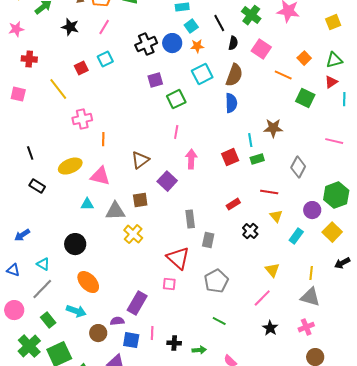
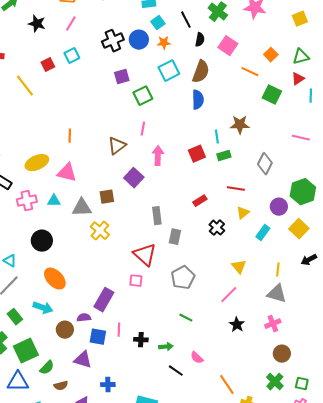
pink cross: (82, 119) -> (27, 201), moved
brown triangle: (140, 160) -> (117, 146), moved
yellow triangle: (276, 216) -> (243, 213), turned 32

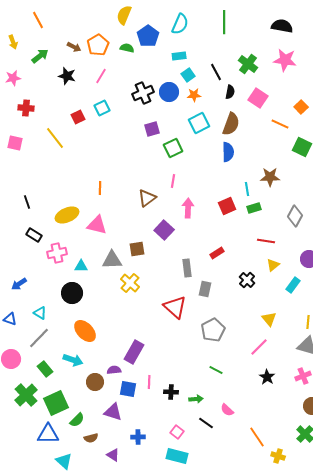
cyan triangle: (54, 201) -> (81, 266), moved
red rectangle: (200, 201) -> (217, 253), moved
pink square: (136, 281) -> (177, 432), moved, turned 32

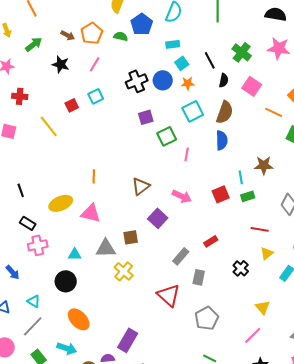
pink line: (173, 181) -> (187, 154), moved
pink arrow: (188, 208) -> (182, 196), turned 114
pink cross: (57, 253) -> (38, 245), moved
gray rectangle: (187, 268) -> (181, 256), turned 48
blue arrow: (19, 284) -> (13, 272), turned -98

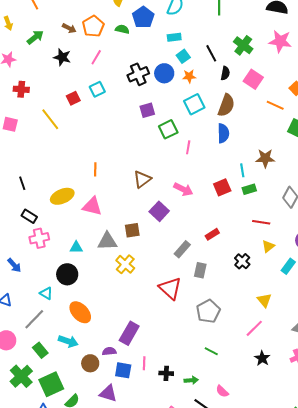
cyan triangle: (34, 301) -> (46, 293), moved

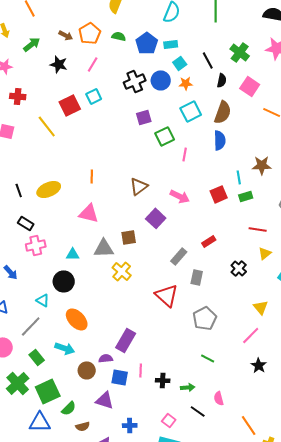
blue pentagon: (143, 17) -> (147, 43), moved
red square: (73, 98) -> (70, 105), size x1.5
yellow ellipse: (62, 196) -> (49, 189), moved
pink semicircle: (222, 391) -> (219, 398), turned 32

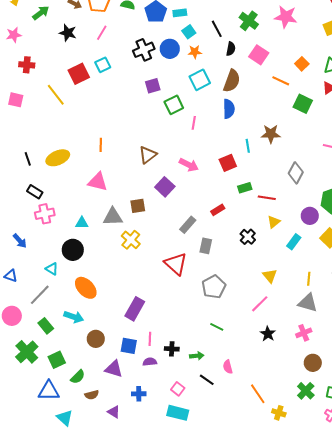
green rectangle: (246, 196) -> (245, 188), moved
purple semicircle: (106, 358) -> (150, 362), moved
green square: (48, 391) -> (57, 360), size x0.7

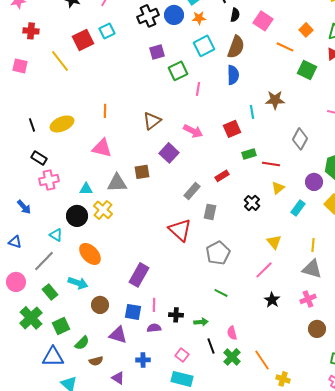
yellow cross: (131, 240) -> (103, 210), moved
black line: (207, 380) -> (211, 346), turned 35
green cross: (306, 391) -> (232, 357), moved

